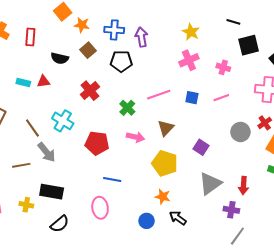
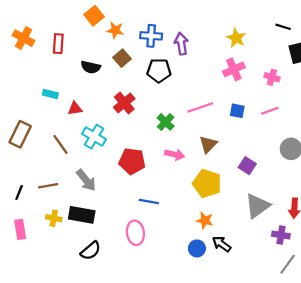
red triangle: (43, 81) -> (75, 109), moved
gray arrow: (47, 152) -> (86, 180), moved
yellow cross: (26, 205) -> (54, 218), moved
blue circle: (147, 221) -> (197, 248), moved

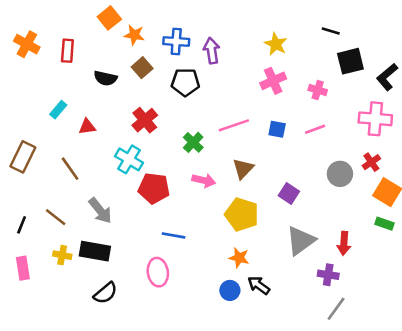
cyan rectangle: (50, 94) -> (58, 110), turned -64
cyan cross: (94, 137) -> (129, 159), moved
brown line: (48, 186) -> (56, 217), turned 48

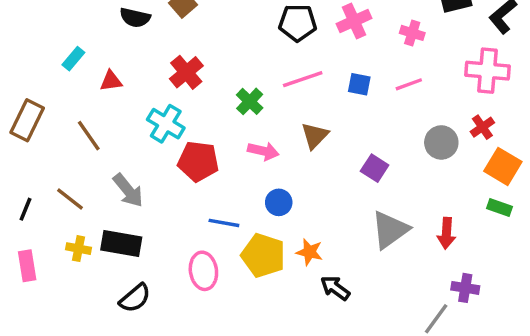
black pentagon: (185, 82) -> (298, 23), moved
yellow pentagon: (242, 214) -> (263, 255), moved
purple cross: (328, 275) -> (465, 288), moved
blue circle: (230, 290) -> (279, 202), moved

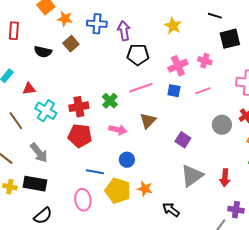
pink cross: (354, 21) -> (178, 66), moved
red cross: (186, 72) -> (79, 107), moved, turned 30
cyan cross: (166, 124) -> (46, 111), moved
black arrow: (335, 288) -> (171, 210), moved

